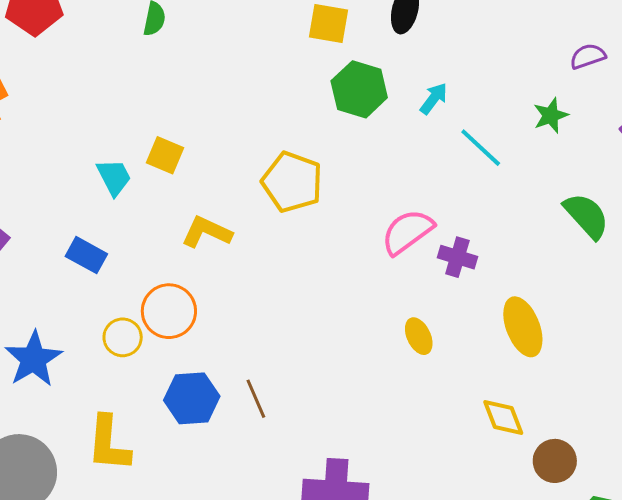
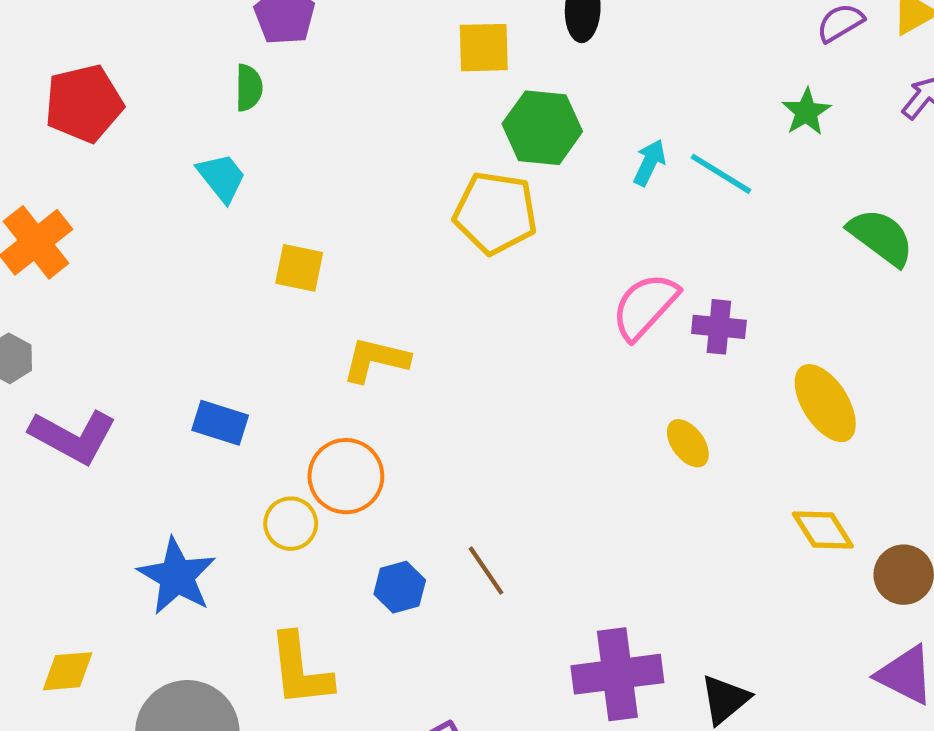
cyan arrow: (434, 99) -> (650, 163), moved
cyan trapezoid: (114, 177) -> (222, 177), moved
yellow pentagon: (292, 182) -> (495, 213), moved
blue hexagon: (192, 398) -> (400, 587), size x0.7

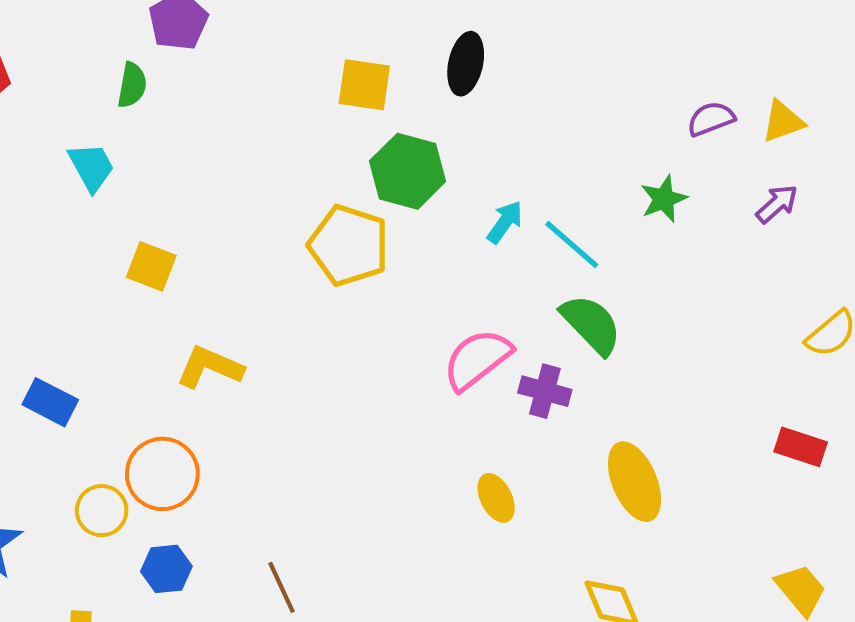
green semicircle: (881, 237) -> (591, 324), moved
blue hexagon: (400, 587) -> (166, 569), moved

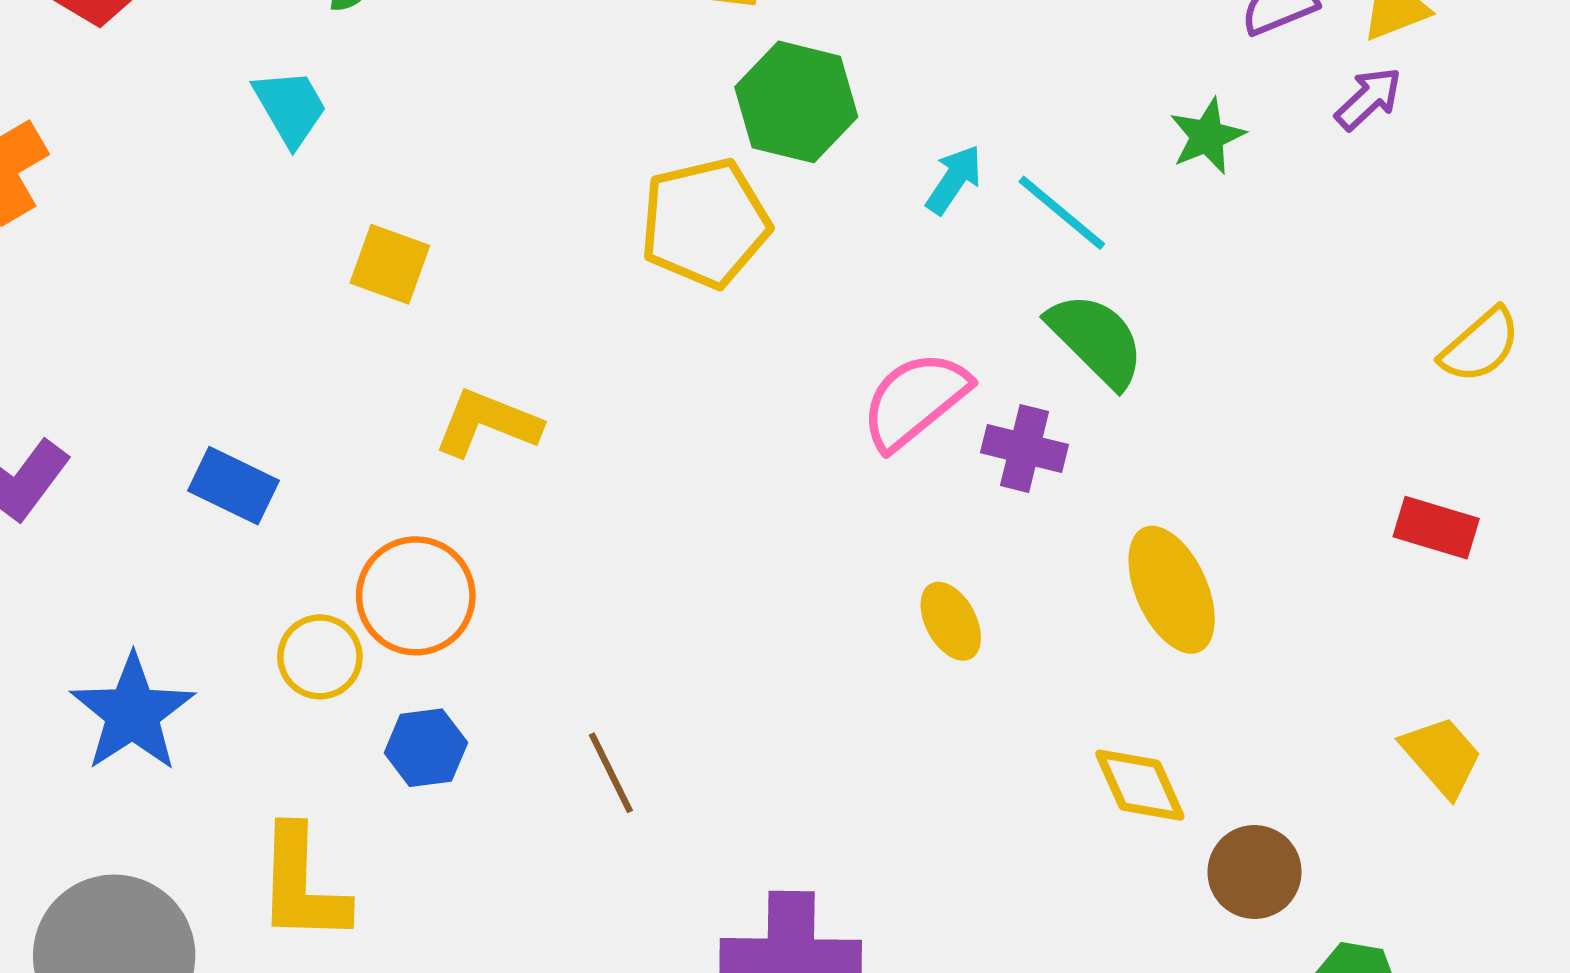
purple arrow: (777, 204) -> (1368, 99), moved
yellow pentagon: (349, 245) -> (705, 223), turned -30

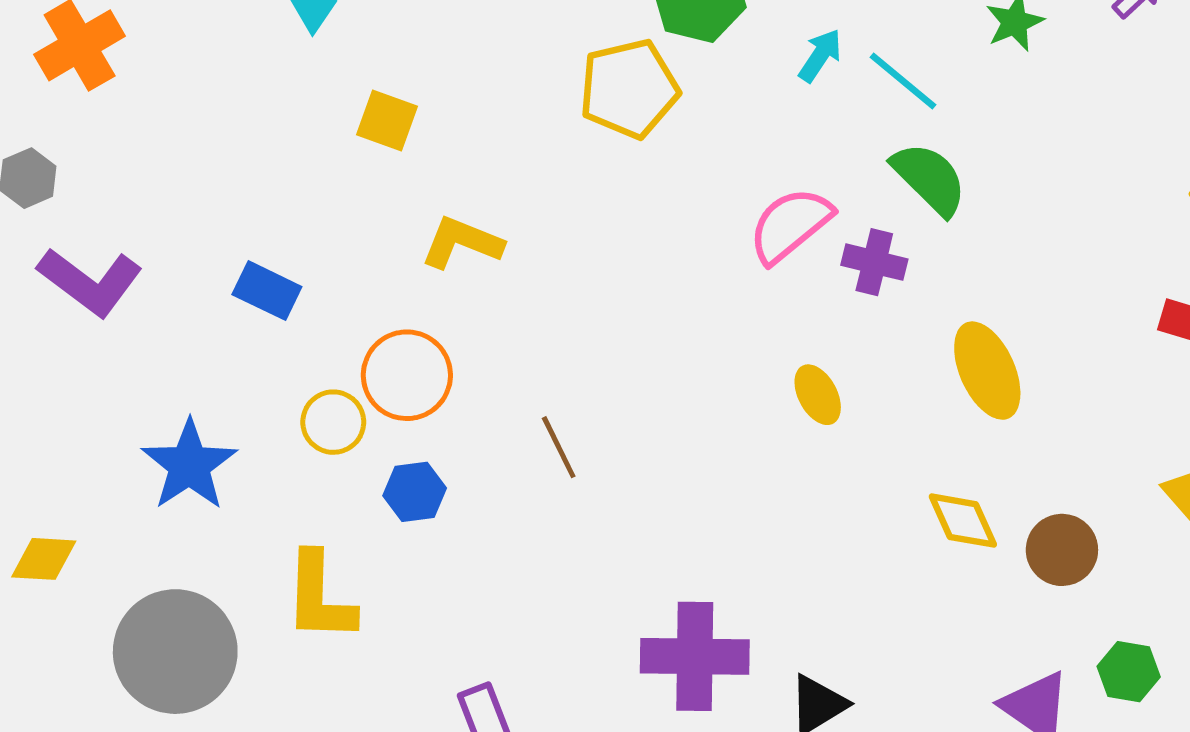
brown line: (611, 773) -> (559, 447), moved
brown circle: (1255, 872) -> (1062, 550), moved

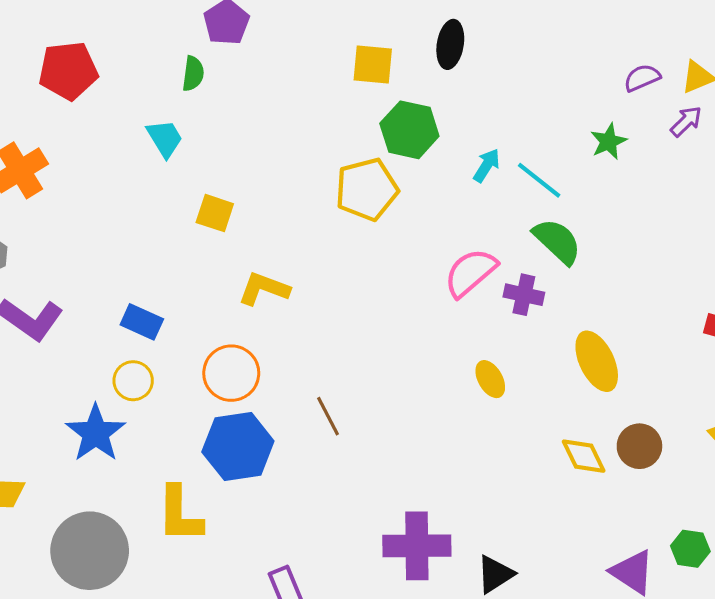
yellow circle: (333, 422) -> (133, 381), moved
blue hexagon: (415, 492) -> (238, 446), size x1.8
brown circle: (1062, 550) -> (639, 446), moved

